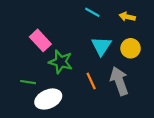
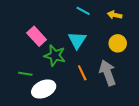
cyan triangle: (101, 46) -> (77, 40), moved

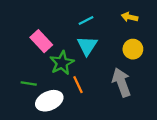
cyan line: (83, 11) -> (86, 20), moved, turned -56
green star: (55, 56) -> (62, 63), turned 30
orange line: (82, 73) -> (78, 85), moved

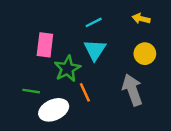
pink rectangle: (41, 41) -> (45, 45), turned 50

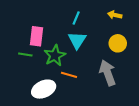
cyan line: (94, 22) -> (76, 18), turned -40
green line: (31, 91) -> (25, 55), moved
orange line: (85, 92) -> (69, 75), turned -49

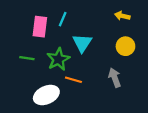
cyan line: (76, 18) -> (63, 19), moved
pink rectangle: (36, 36) -> (40, 27), moved
gray arrow: (108, 73) -> (115, 78), size x0.7

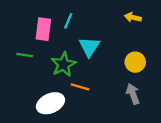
yellow circle: (125, 46) -> (135, 62), moved
green line: (27, 58) -> (25, 55), moved
gray arrow: (115, 78) -> (133, 94), moved

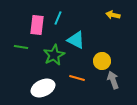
cyan triangle: (89, 47) -> (76, 40), turned -36
yellow circle: (135, 62) -> (102, 61), moved
orange line: (80, 87) -> (77, 78), moved

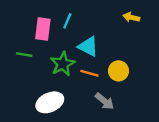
orange line: (77, 78) -> (89, 73), moved
gray arrow: (113, 80) -> (105, 101), moved, turned 150

